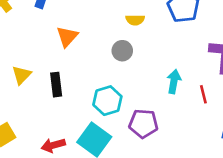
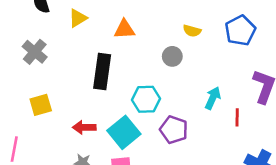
orange triangle: (67, 36) -> (124, 29), turned 30
yellow triangle: (22, 75) -> (78, 18), moved
black rectangle: (56, 85) -> (102, 71), size x1.5

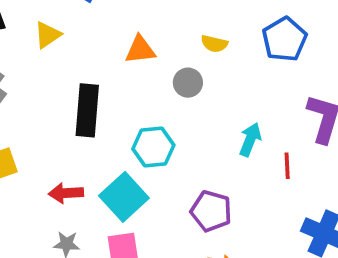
orange triangle: (124, 29) -> (140, 50), moved
purple pentagon: (174, 130) -> (211, 211), moved

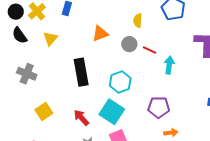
yellow semicircle: (214, 44) -> (138, 20), turned 96
red line: (287, 166) -> (149, 50), moved, turned -48
red arrow: (66, 193) -> (81, 118), turned 66

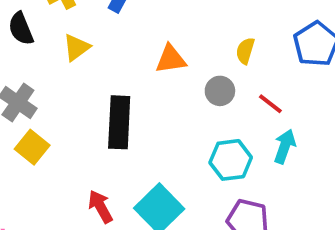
red line: (149, 50) -> (270, 104), moved
cyan hexagon: (120, 82) -> (231, 160), moved
yellow square: (44, 111) -> (32, 147), moved, turned -30

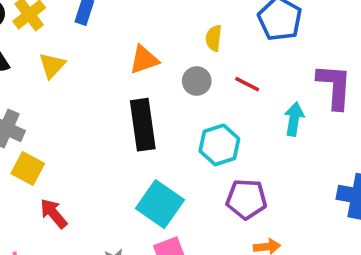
black rectangle: (119, 122) -> (143, 125), moved
cyan arrow: (285, 146) -> (294, 119), moved
red arrow: (100, 207) -> (54, 213), moved

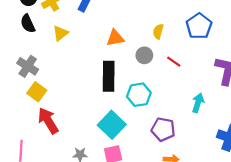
cyan arrow: (294, 119) -> (198, 103), moved
cyan hexagon: (219, 145) -> (139, 95), moved
red arrow: (54, 213) -> (48, 121), size x1.4

